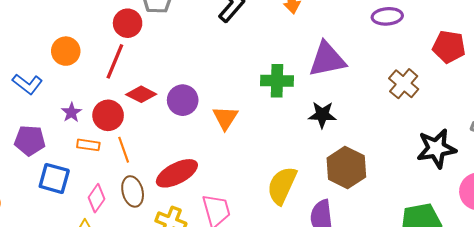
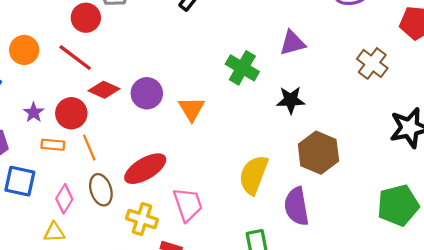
purple triangle: (327, 59) -> (292, 43), size x0.7
red line: (115, 61) -> (75, 58), turned -72
green cross: (277, 81) -> (242, 68), turned 32

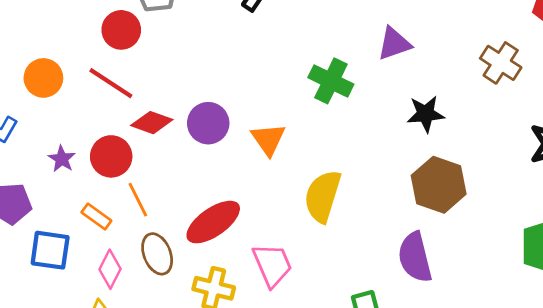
black star: (291, 100) -> (426, 114), moved
orange rectangle: (53, 145) -> (96, 217), moved, turned 35
yellow semicircle: (254, 175) -> (323, 196), moved

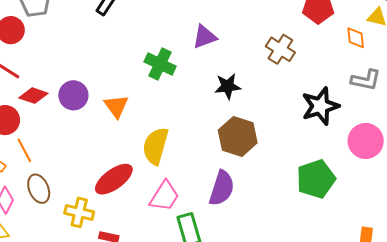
red ellipse: (213, 222) -> (114, 179), moved
purple semicircle: (415, 257) -> (222, 188), turned -147
pink trapezoid: (272, 265) -> (165, 196), moved, turned 56

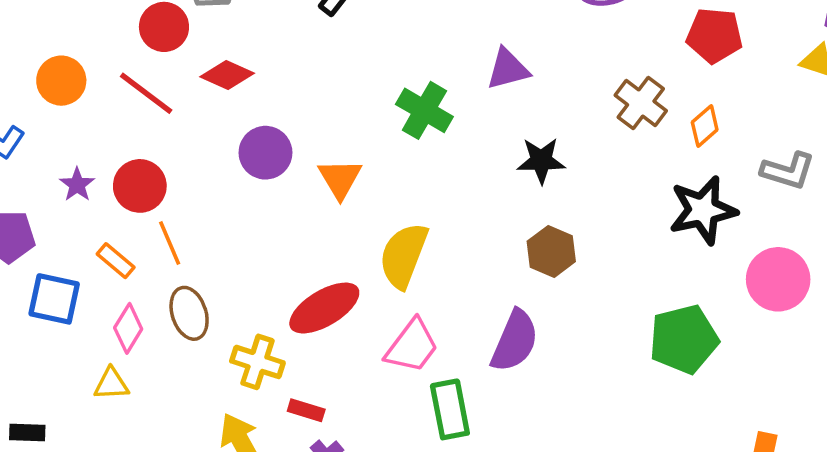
orange diamond: (356, 38) -> (705, 126), moved, turned 50
red diamond: (33, 96) -> (227, 75), moved
brown hexagon: (238, 137) -> (551, 251), size x0.7

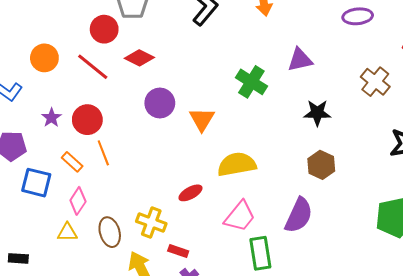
yellow semicircle: (404, 255) -> (237, 164), turned 57
red ellipse: (324, 308) -> (190, 193), size x0.6
brown ellipse: (189, 313) -> (110, 232), moved

